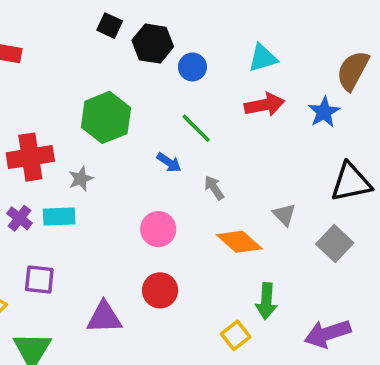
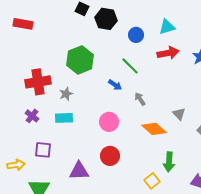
blue circle: (192, 67) -> (136, 35), moved
cyan rectangle: (59, 216) -> (64, 118), moved

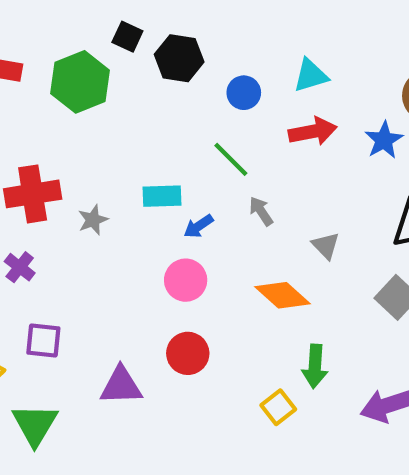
green hexagon: (80, 60) -> (80, 82), moved
blue arrow: (115, 85) -> (199, 226), moved, turned 112
gray arrow: (140, 99) -> (261, 211), moved
gray triangle: (179, 114) -> (326, 246), moved
cyan rectangle: (64, 118) -> (162, 196), moved

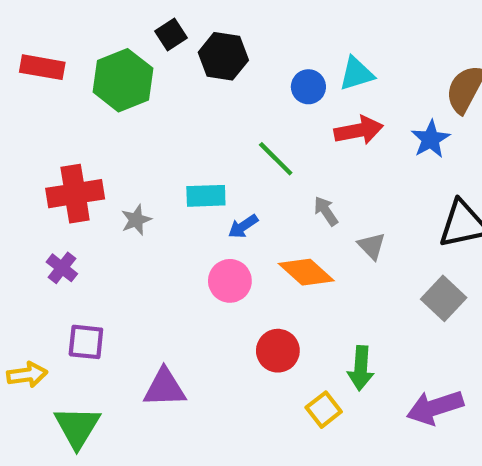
black square: (127, 37) -> (171, 34), turned 32
blue circle: (244, 93) -> (308, 87), moved
gray arrow: (261, 211) -> (326, 211), moved
orange diamond: (283, 295) -> (306, 272), moved
red circle: (188, 353) -> (278, 351), moved

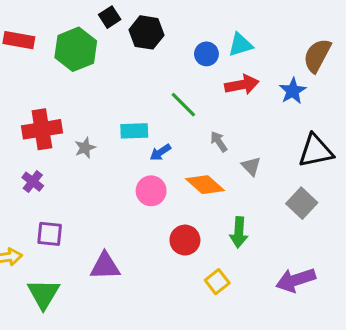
green arrow: (361, 368) -> (239, 232), moved

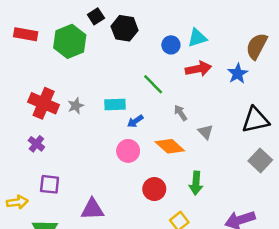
red cross: (42, 129) -> (44, 103), turned 32
gray star: (85, 148) -> (76, 106), moved
gray square: (302, 203) -> (260, 160), moved

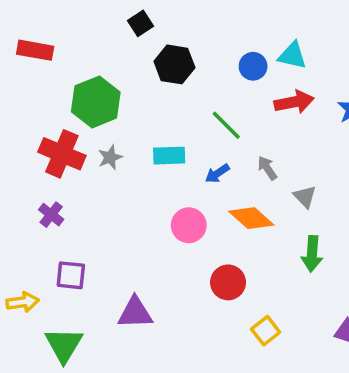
black hexagon: (125, 28) -> (174, 64), moved
cyan triangle: (197, 38) -> (292, 56), turned 30
green hexagon: (70, 41) -> (96, 102), moved
blue arrow: (135, 121) -> (217, 173), moved
green arrow: (196, 183) -> (312, 254), moved

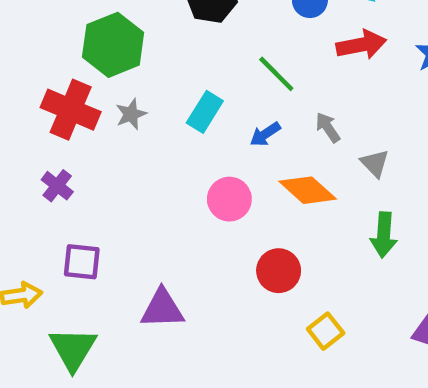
cyan rectangle: (169, 156) -> (205, 112), turned -56

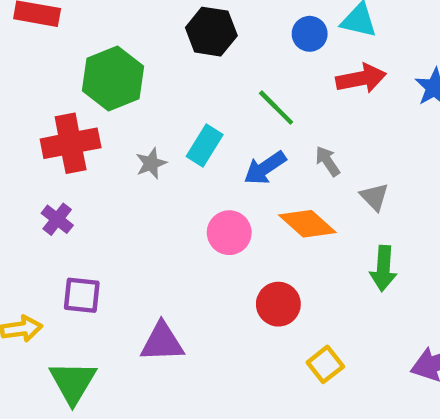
red cross: (71, 110) -> (71, 143), turned -34
gray star: (131, 114) -> (151, 163), moved
blue arrow: (265, 134) -> (265, 168), size x1.4

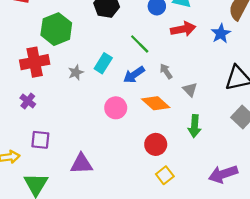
red circle: (278, 304) -> (156, 144), moved

